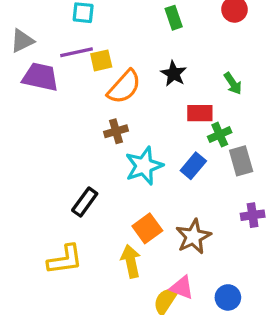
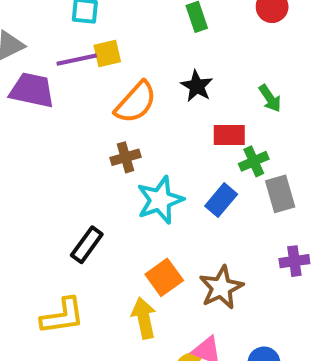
yellow square: (101, 60) -> (107, 54), moved

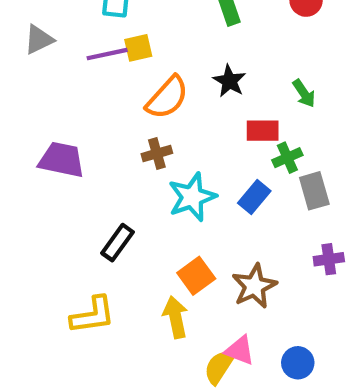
purple trapezoid: (32, 90) -> (62, 160), moved

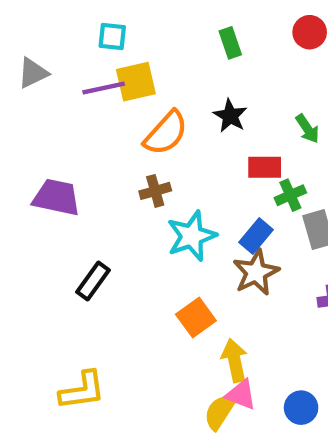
yellow square: (138, 48) -> (136, 82), size x1.4
black rectangle: (117, 243) -> (93, 281), moved
brown star: (254, 286) -> (256, 272), moved
yellow L-shape: (93, 315) -> (82, 390), moved
yellow arrow: (176, 317) -> (235, 360), moved

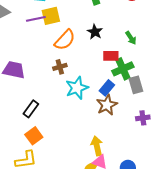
green cross: (290, 195) -> (123, 69), size x1.5
orange square: (196, 317) -> (34, 136), moved

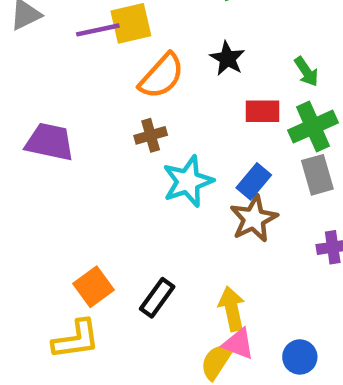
green cross: (123, 69) -> (313, 127), moved
black rectangle: (31, 109) -> (157, 298), moved

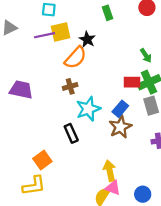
black star: (227, 58) -> (87, 39), moved
red rectangle: (263, 111) -> (132, 82), moved
black rectangle: (157, 298) -> (71, 133), moved, turned -60

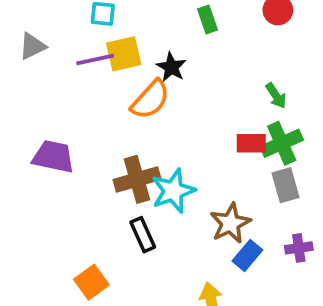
brown cross: (70, 86) -> (137, 179), moved, size x1.6
blue rectangle: (120, 109) -> (247, 256), moved

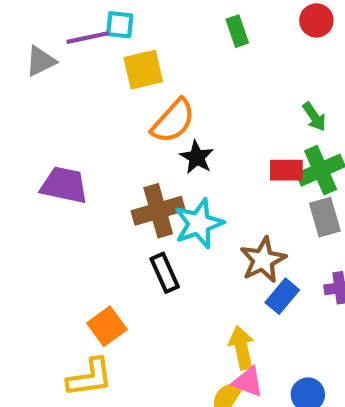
purple line: (95, 60) -> (88, 38), moved
black star: (171, 67) -> (197, 157), moved

